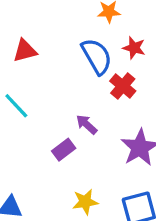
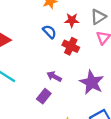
blue semicircle: (97, 56) -> (49, 32), size x0.6

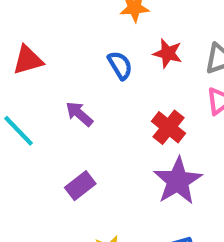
red cross: (71, 46) -> (169, 127), moved
purple arrow: (54, 76) -> (79, 114), moved

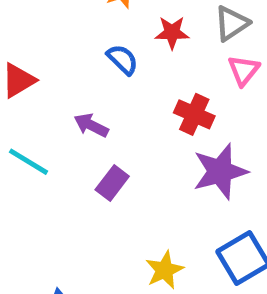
purple star: (178, 181) -> (220, 171), turned 30
purple rectangle: (80, 186) -> (112, 183), moved

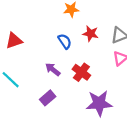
red cross: (194, 114) -> (81, 72), moved
purple arrow: (91, 125) -> (53, 69), moved

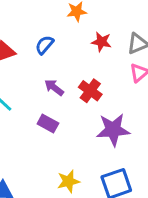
blue semicircle: (65, 41) -> (45, 45), moved, turned -105
purple rectangle: (48, 98) -> (48, 124), turned 70

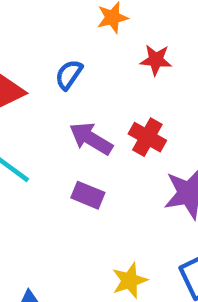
purple arrow: (54, 88) -> (91, 139), size x1.4

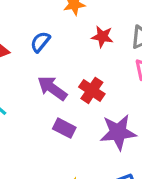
purple rectangle: (88, 195) -> (64, 128), moved

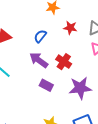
blue semicircle: (40, 42) -> (40, 36), moved

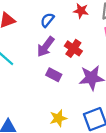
purple arrow: (39, 60) -> (46, 47), turned -90

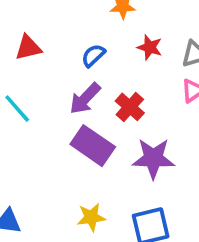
purple rectangle: (54, 75) -> (93, 146), size x1.6

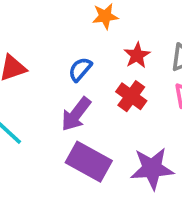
red star: (150, 47) -> (137, 55), turned 30
red cross: (130, 107) -> (131, 96), moved

